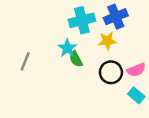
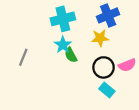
cyan cross: (82, 20) -> (63, 19), moved
cyan rectangle: (136, 95) -> (107, 90), moved

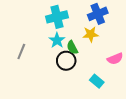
green semicircle: (71, 55) -> (72, 47), moved
black circle: (104, 67) -> (66, 61), moved

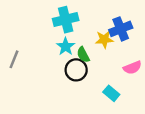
blue cross: (98, 14) -> (121, 29), moved
gray line: (21, 52) -> (14, 59), moved

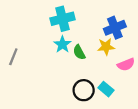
yellow star: (104, 39) -> (106, 47), moved
black circle: (76, 70) -> (84, 90), moved

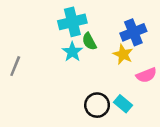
yellow star: (106, 47) -> (123, 54), turned 30
green semicircle: (79, 52) -> (89, 41), moved

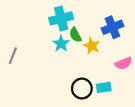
yellow star: (123, 54) -> (92, 46), moved
cyan rectangle: (123, 104) -> (104, 87), turned -48

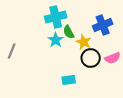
cyan rectangle: (104, 87) -> (69, 80), moved
black circle: (82, 89) -> (91, 58), moved

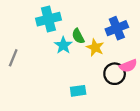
cyan cross: (56, 17) -> (48, 19), moved
black circle: (91, 58) -> (115, 74), moved

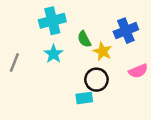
cyan star: (63, 45) -> (54, 54), moved
black circle: (115, 74) -> (96, 80), moved

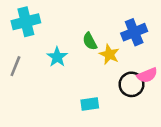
cyan cross: (52, 21) -> (26, 22), moved
black circle: (96, 80) -> (132, 84), moved

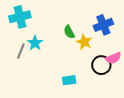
cyan star: (57, 57) -> (35, 43), moved
gray line: (15, 66) -> (21, 51), moved

